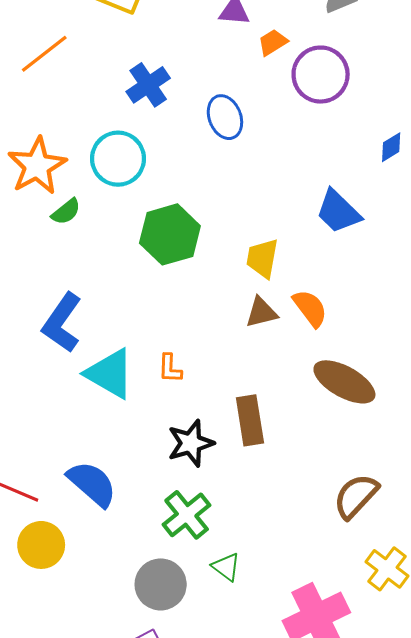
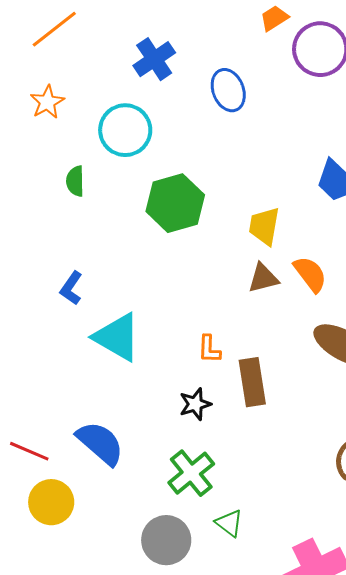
orange star: (37, 166) -> (47, 102), moved, size x0.6
green semicircle: (66, 212) -> (75, 181), turned 128
blue L-shape: (62, 323) -> (71, 288), size x0.6
orange L-shape: (170, 368) -> (209, 349), moved
black star: (191, 443) -> (195, 404), size x0.7

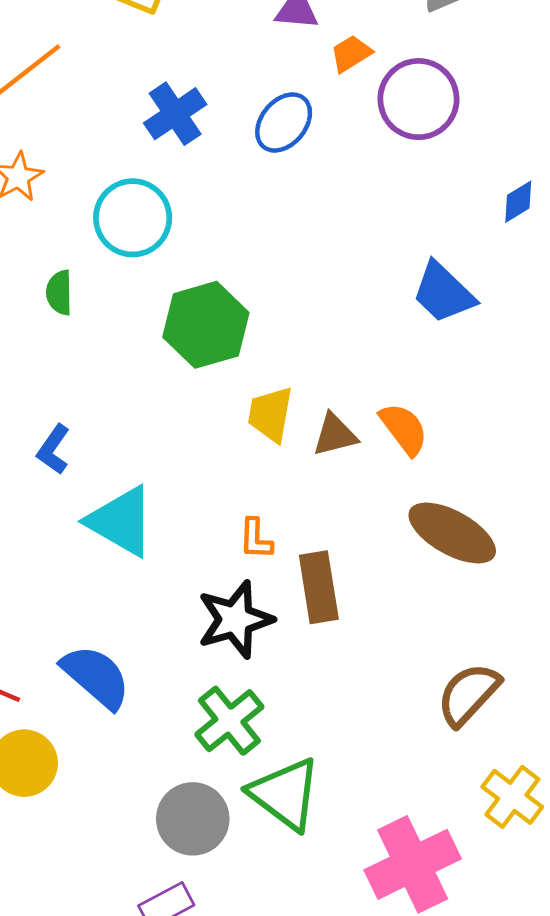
blue ellipse: (228, 90) -> (284, 123), moved, turned 60
yellow trapezoid: (264, 226) -> (270, 414), moved
black star: (195, 404) -> (235, 619), size x1.6
green triangle: (229, 523) -> (285, 794), size x1.8

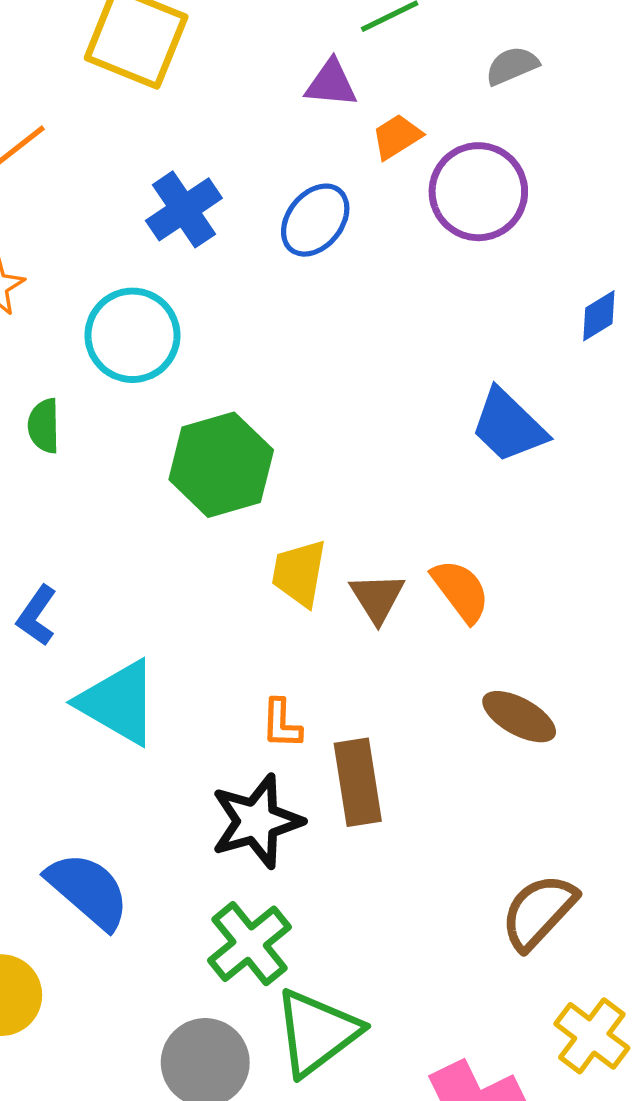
brown triangle: (335, 435) -> (377, 598), turned -48
brown ellipse: (452, 533) -> (519, 717), size x0.7
green triangle: (285, 794) -> (317, 1032), turned 46

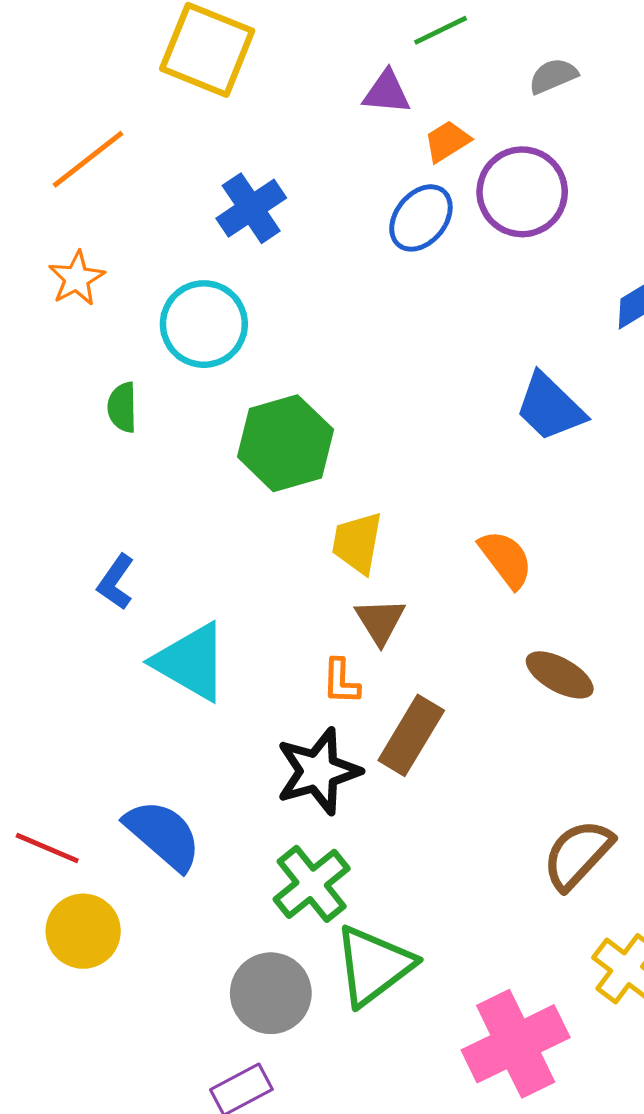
blue ellipse: (315, 220) -> (421, 218), moved
brown triangle: (377, 598) -> (380, 621), moved
brown rectangle: (358, 782) -> (411, 735), turned 40

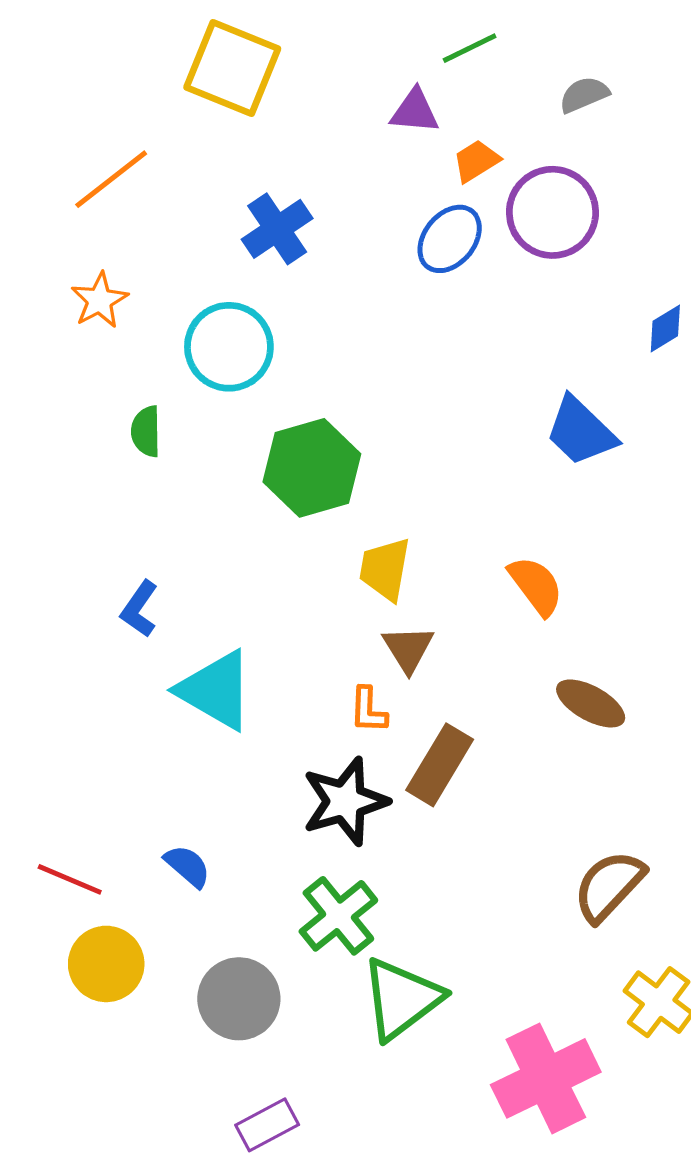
blue semicircle: (163, 835) -> (187, 866), size x0.6
gray circle: (271, 993) -> (239, 999), moved

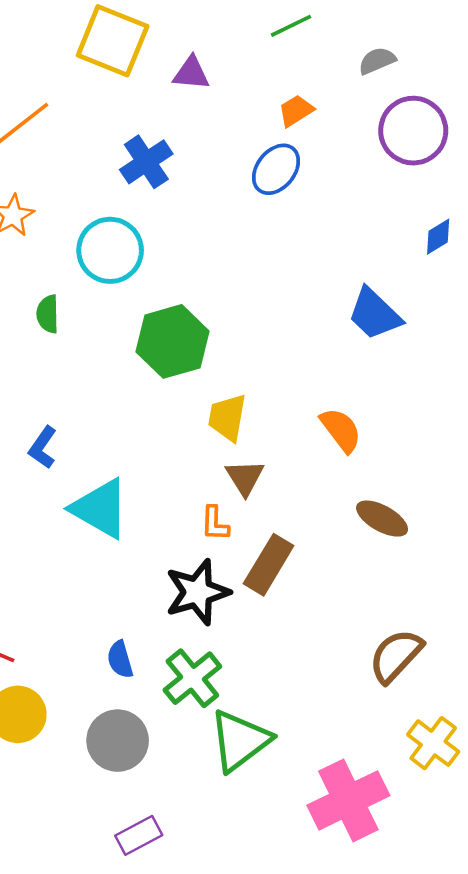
purple triangle: (415, 111) -> (191, 73), moved
purple circle: (552, 212) -> (413, 131), moved
blue semicircle: (187, 866) -> (120, 659), moved, turned -147

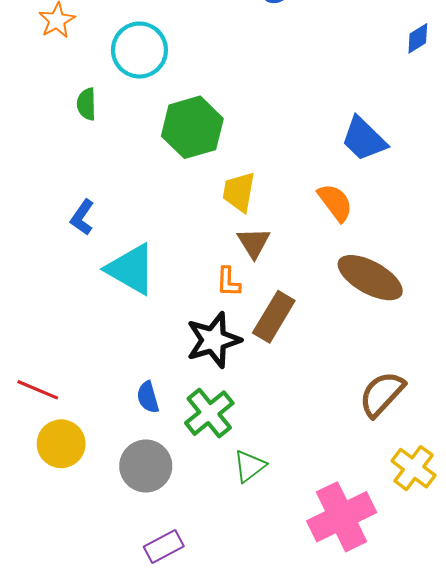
blue trapezoid: (375, 314) -> (364, 139), moved
brown ellipse: (382, 519) -> (370, 278), size x1.5
green triangle: (240, 741) -> (250, 466), size x0.6

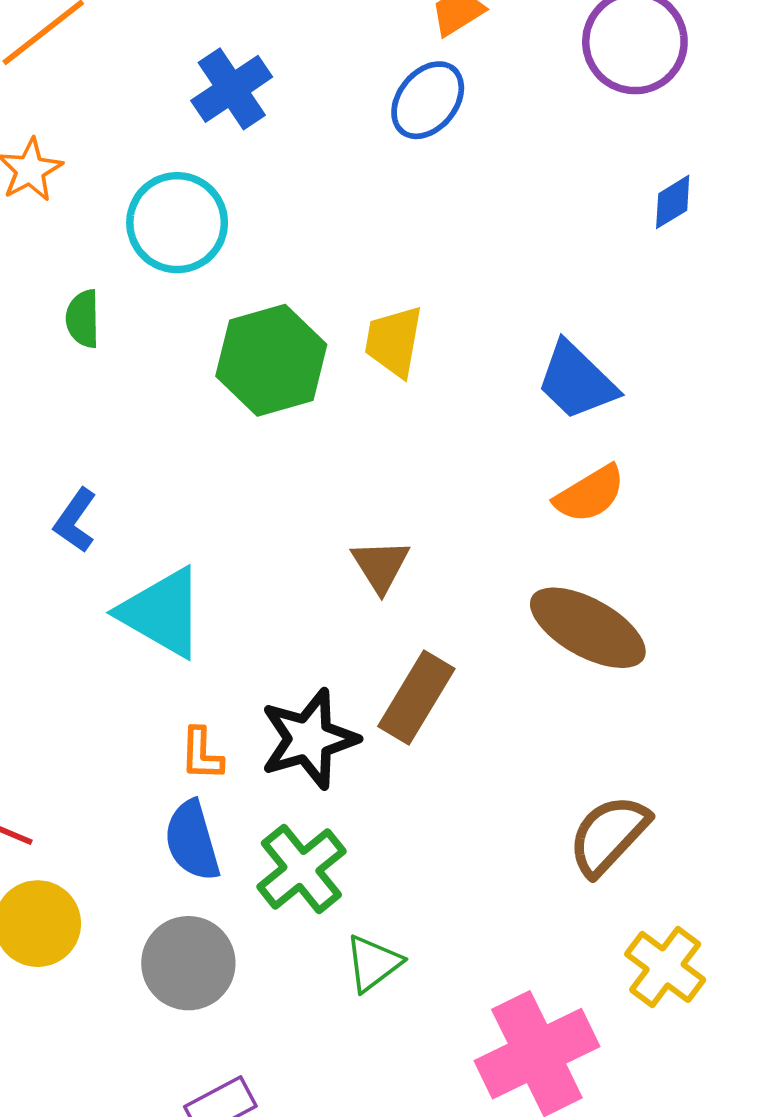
yellow trapezoid: (239, 192) -> (394, 341), moved
orange semicircle: (335, 202) -> (590, 494), moved, turned 96
orange L-shape: (228, 282) -> (202, 754), moved
blue semicircle: (148, 397) -> (192, 841), size x1.4

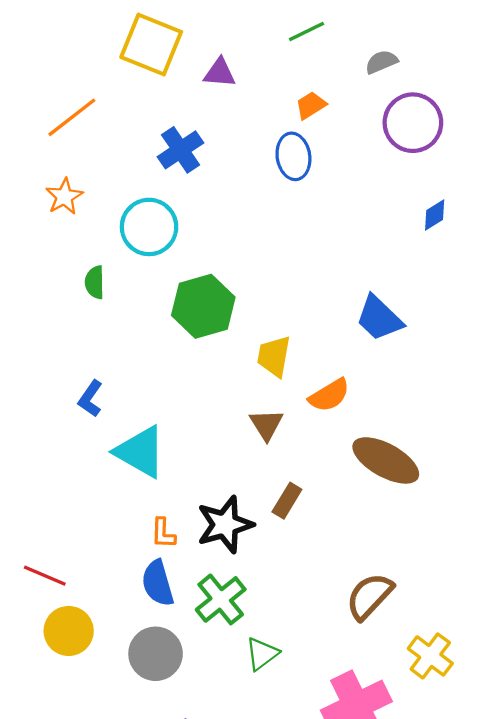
blue ellipse: (428, 100) -> (293, 156), turned -48
yellow trapezoid: (394, 341) -> (274, 356), moved
orange semicircle: (590, 494) -> (329, 395), moved
brown rectangle: (416, 697) -> (287, 501), size x0.7
brown semicircle: (609, 835) -> (369, 596), moved

